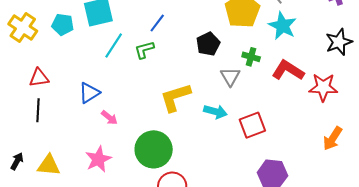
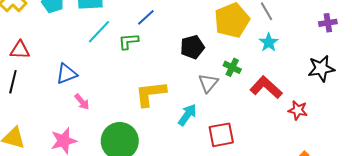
cyan star: (282, 26) -> (269, 42), size x0.7
red star: (323, 87) -> (298, 110), size x0.7
cyan arrow: (215, 112) -> (187, 115), turned -80

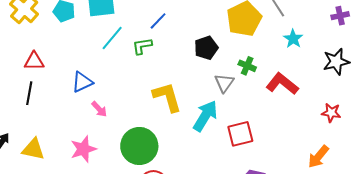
cyan star: (269, 42) -> (293, 39), moved
yellow L-shape: (151, 94) -> (167, 97), turned 84
red star: (298, 110) -> (331, 113), moved
cyan arrow: (187, 115) -> (205, 116), size x1.4

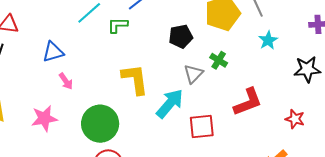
red L-shape: (282, 84) -> (248, 102), moved, turned 112

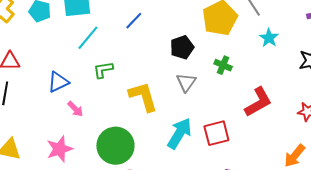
green L-shape: (118, 25) -> (103, 70), moved
gray triangle: (193, 74) -> (186, 82), moved
cyan arrow: (170, 104) -> (179, 133), moved

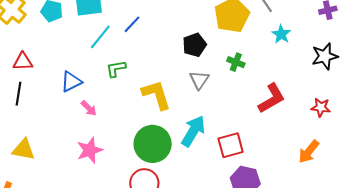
blue line: (134, 21) -> (132, 24), moved
red square: (216, 133) -> (231, 145), moved
green circle: (115, 146) -> (153, 144), moved
pink star: (60, 149) -> (90, 150), moved

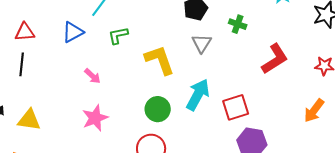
blue triangle: (71, 82) -> (73, 32), moved
green circle: (153, 144) -> (158, 109), size x0.7

